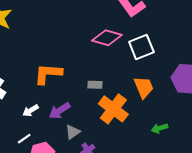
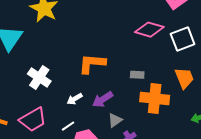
orange cross: (113, 109) -> (155, 98), turned -32

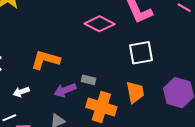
pink diamond: (149, 30) -> (99, 24), moved
purple arrow: (103, 99) -> (65, 90), moved

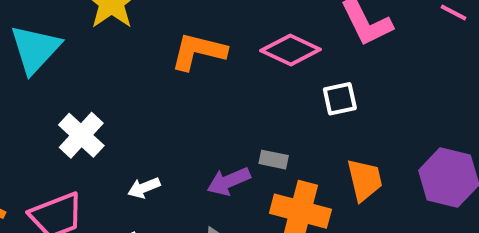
white square: (141, 53) -> (340, 99), moved, size x0.7
orange L-shape: (45, 60) -> (199, 51), moved

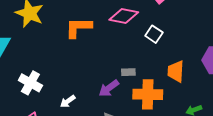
white square: (340, 99) -> (154, 34), turned -30
orange trapezoid: (365, 180) -> (176, 71), turned -150

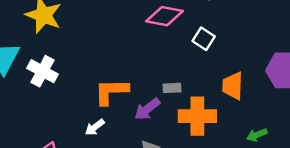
orange L-shape: (78, 28) -> (111, 91), moved
white cross: (30, 83) -> (43, 71), moved

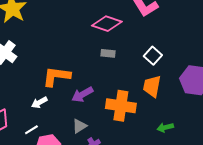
white square: (204, 39) -> (153, 56), moved
gray rectangle: (172, 88) -> (108, 53), moved

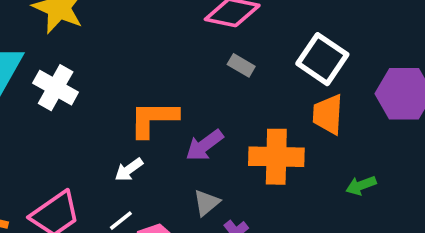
gray rectangle: (108, 53) -> (241, 65), turned 32
white square: (153, 56) -> (322, 59), size x1.5

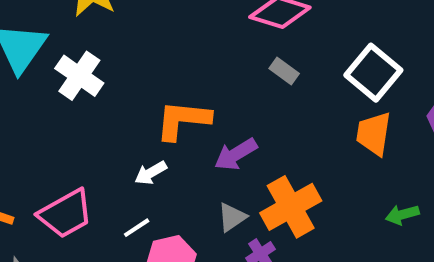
orange cross: (276, 157) -> (291, 207), moved, turned -36

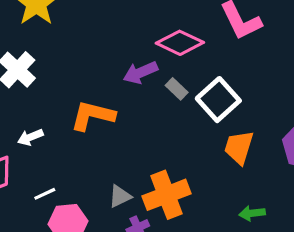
white square: (373, 73) -> (218, 100), moved
purple arrow: (236, 154) -> (140, 73), moved
white arrow: (151, 173) -> (30, 137), moved

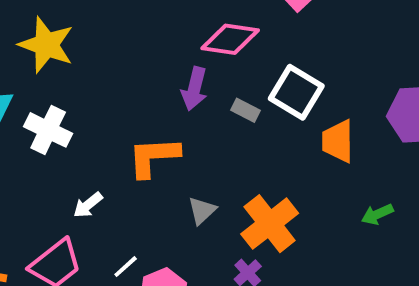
purple arrow: (140, 73) -> (194, 89), turned -36
gray rectangle: (177, 89) -> (245, 110), moved
gray triangle: (120, 196) -> (202, 211), moved

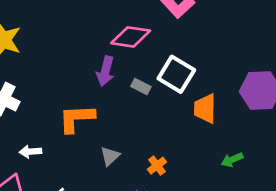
white arrow: (88, 205) -> (30, 152), turned 35
orange cross: (270, 224) -> (157, 166), size x0.5

